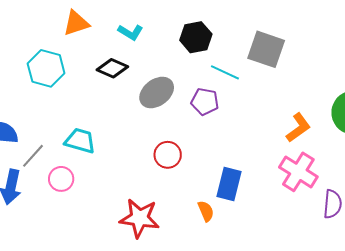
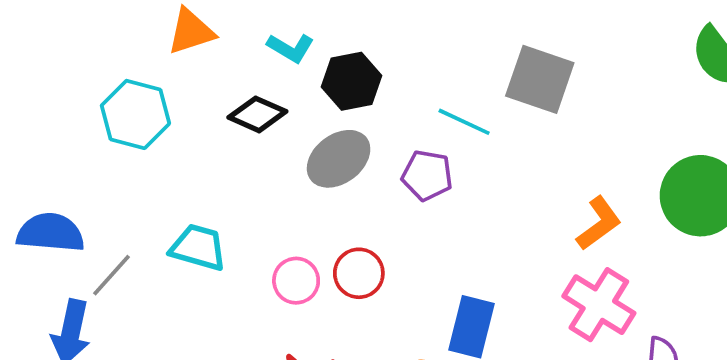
black hexagon: (196, 37) -> (351, 81), moved
pink circle: (61, 179) -> (296, 281), moved

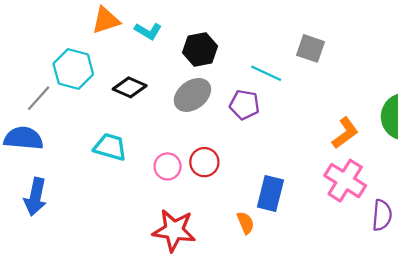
cyan L-shape: (291, 48) -> (148, 31), moved
gray square: (540, 79) -> (311, 48), size x0.7
black diamond: (257, 114) -> (130, 87), moved
gray line: (111, 275) -> (39, 98), moved

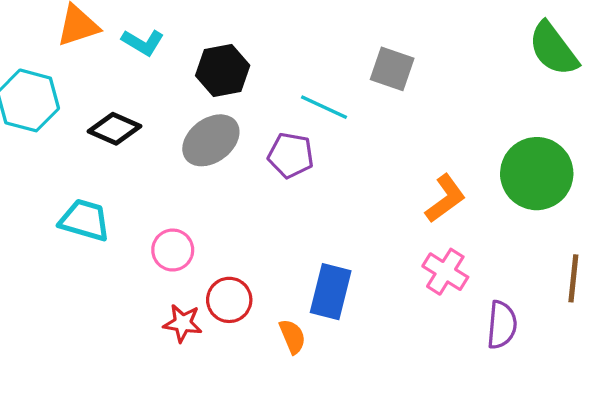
red circle: (204, 162) -> (229, 300), moved
pink cross: (345, 181) -> (445, 272), size x0.7
red star: (174, 230) -> (183, 323), moved, size x0.6

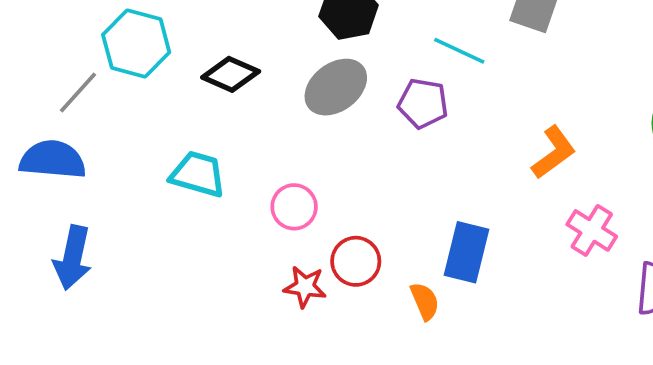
orange L-shape: (445, 199) -> (554, 152), moved

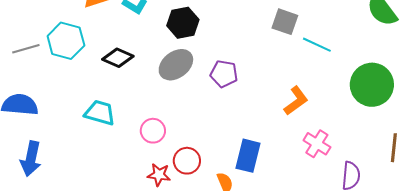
cyan line: (459, 51) -> (317, 45), moved
gray line: (78, 92) -> (26, 49), moved, turned 32

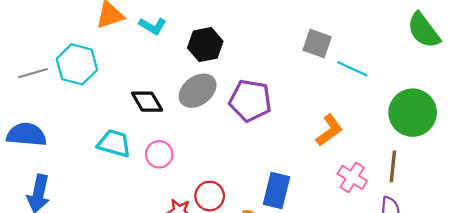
black diamond: (118, 58) -> (147, 102), moved, turned 36
purple pentagon: (224, 74) -> (250, 101), size x1.4
pink circle: (153, 131) -> (159, 154), moved
brown line: (394, 148) -> (393, 166), moved

